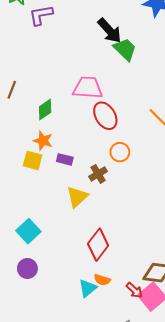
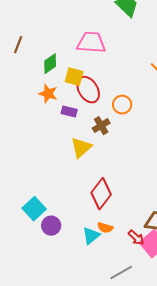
red ellipse: (105, 116) -> (88, 90), moved
yellow square: (33, 160) -> (74, 77), moved
cyan square: (28, 231) -> (34, 209), moved
purple circle: (27, 268) -> (51, 226), moved

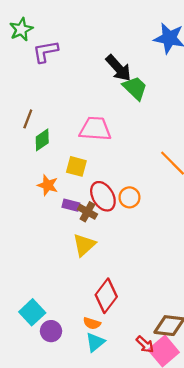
brown line: (18, 45) -> (28, 119), moved
green diamond: (50, 64) -> (42, 140), moved
red ellipse: (88, 90) -> (103, 196), moved
brown cross: (101, 126) -> (87, 212), moved, turned -30
orange semicircle: (105, 228) -> (92, 323), moved

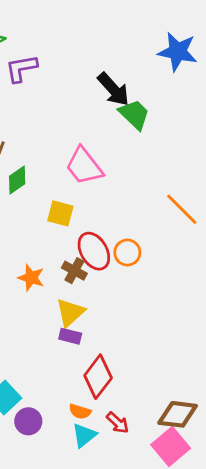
pink trapezoid: (95, 129) -> (84, 166), turned -132
orange star: (48, 185) -> (31, 278), moved
purple rectangle: (71, 205) -> (70, 336), moved
red arrow: (145, 344) -> (118, 423), moved

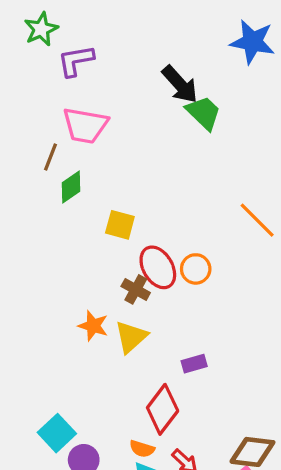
pink trapezoid: (84, 166) -> (85, 125), moved, turned -42
orange star: (31, 278) -> (93, 326), moved
purple rectangle: (70, 336) -> (194, 364), moved, turned -30

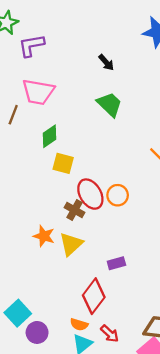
black arrow: (180, 84) -> (106, 62), size x0.6
green trapezoid: (204, 113) -> (110, 104), moved
green diamond: (71, 187) -> (50, 136), moved

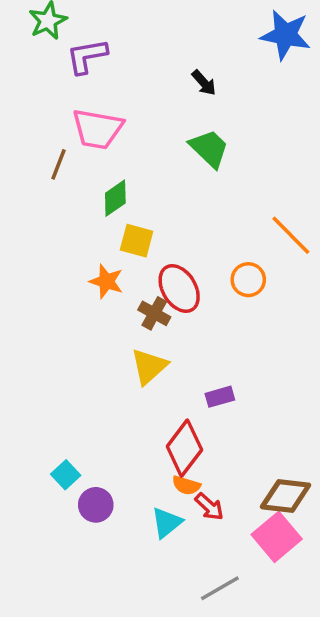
orange circle: (118, 195) -> (248, 280), moved
orange star: (44, 236) -> (106, 281), moved
cyan square: (18, 313) -> (66, 475), size x0.7
orange semicircle: (79, 325) -> (186, 485), moved

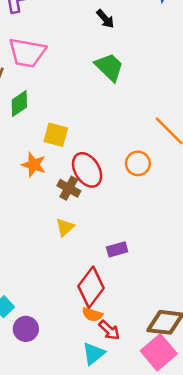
green diamond: (115, 198) -> (19, 103), moved
yellow triangle: (149, 367) -> (65, 227), size x0.7
cyan triangle: (167, 523) -> (94, 354), moved

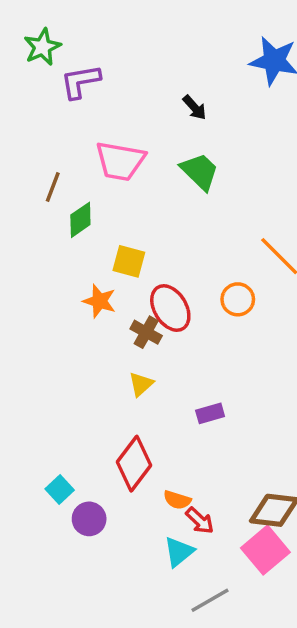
pink trapezoid: (27, 53) -> (120, 161), moved
red diamond: (91, 287) -> (134, 464), moved

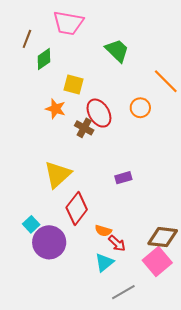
green trapezoid: (200, 171) -> (117, 51), moved
yellow triangle: (141, 384) -> (58, 175), moved, size x1.8
purple circle: (89, 519) -> (49, 242), size x1.6

